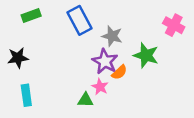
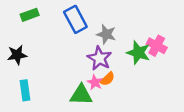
pink cross: (174, 25) -> (157, 46), moved
orange semicircle: (119, 72) -> (107, 79), moved
green triangle: (86, 100) -> (81, 95), size x1.5

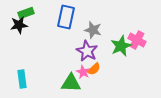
blue rectangle: (75, 19) -> (66, 17), turned 40
green star: (138, 53) -> (121, 46), turned 30
black star: (17, 55) -> (19, 25), moved

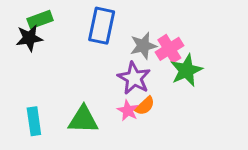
gray star: (93, 30) -> (143, 46), turned -30
pink cross: (137, 40) -> (169, 49), moved, turned 30
green triangle: (71, 83) -> (83, 120), moved

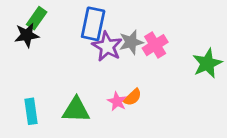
green rectangle: (40, 20) -> (37, 18), turned -35
green star: (186, 70) -> (207, 63), moved
purple star: (134, 78) -> (107, 46), moved

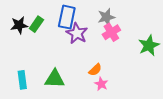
green rectangle: (37, 18) -> (36, 24), moved
gray star: (131, 42) -> (106, 17), moved
pink star: (117, 101) -> (101, 84), moved

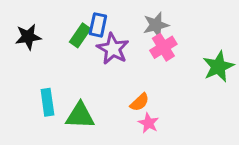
blue rectangle: (67, 17) -> (98, 25), size x0.7
green rectangle: (36, 24) -> (80, 35), moved
cyan rectangle: (22, 80) -> (47, 102), moved

